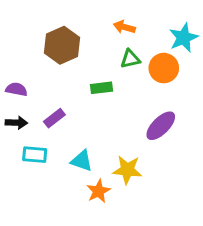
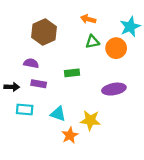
green rectangle: (102, 88) -> (72, 73), moved
purple semicircle: (16, 89) -> (31, 63), moved
purple rectangle: (54, 118) -> (39, 84), turned 48
purple ellipse: (161, 126) -> (114, 89), turned 35

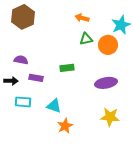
brown hexagon: (44, 32) -> (23, 17), moved
purple semicircle: (31, 63) -> (21, 60), moved
yellow star: (90, 120) -> (110, 117), moved

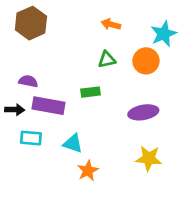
green triangle: (86, 39) -> (107, 60), moved
purple rectangle: (36, 78) -> (49, 106), size x1.6

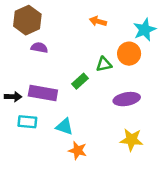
green triangle: (107, 60) -> (104, 64), moved
purple semicircle: (28, 81) -> (39, 48), moved
green rectangle: (90, 92) -> (80, 81), turned -35
orange star: (88, 171) -> (78, 150), turned -30

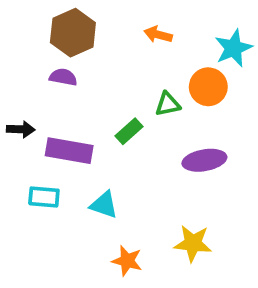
brown hexagon: (27, 20) -> (73, 33), moved
black arrow: (13, 97) -> (21, 129), moved
yellow star: (131, 140) -> (193, 243), moved
orange star: (78, 150) -> (127, 261), moved

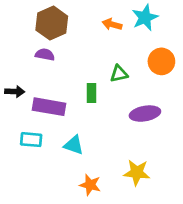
cyan star: (233, 48) -> (145, 18), moved
orange circle: (208, 87) -> (161, 61), moved
green rectangle: (129, 131) -> (92, 93), turned -48

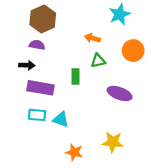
orange arrow: (112, 24) -> (92, 38), moved
black arrow: (15, 92) -> (27, 65), moved
purple ellipse: (145, 114) -> (120, 93), turned 30
cyan rectangle: (31, 140) -> (37, 115), moved

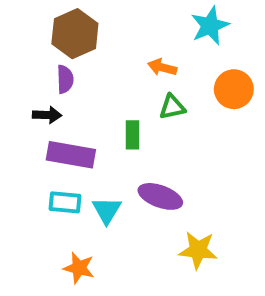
purple semicircle: (37, 45) -> (65, 79), turned 77
purple ellipse: (120, 93) -> (160, 196), moved
cyan triangle: (61, 119) -> (107, 210), turned 42
orange star: (74, 152) -> (79, 268), moved

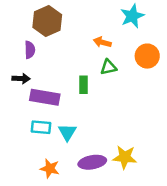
purple semicircle: (65, 79) -> (30, 50), moved
black arrow: (47, 115) -> (21, 79), moved
purple ellipse: (160, 196) -> (92, 162), moved, turned -30

